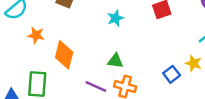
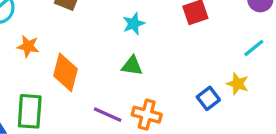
green triangle: (115, 61) -> (132, 66), moved

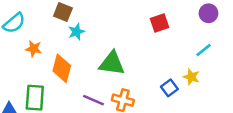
cyan star: (134, 24) -> (76, 32), moved
green triangle: (132, 66) -> (112, 63), size x1.6

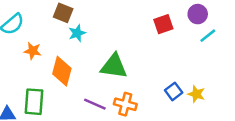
purple circle: (208, 13) -> (198, 14), moved
cyan line: (204, 50) -> (208, 36), moved
yellow star: (191, 77) -> (196, 94), moved

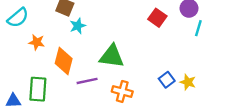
red square: (163, 24) -> (157, 18), turned -36
cyan line: (208, 36) -> (198, 28), turned -35
purple line: (95, 104) -> (87, 81), moved, turned -36

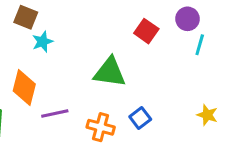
green triangle: (112, 56) -> (110, 72), moved
blue square: (167, 80) -> (140, 118), moved
yellow star: (188, 82) -> (207, 115), moved

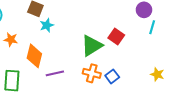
red square: (146, 31) -> (116, 36), moved
green triangle: (110, 72) -> (92, 46), turned -40
orange cross: (101, 127) -> (92, 73), moved

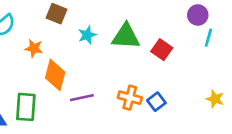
cyan star: (47, 25) -> (87, 35), moved
orange star: (11, 40) -> (34, 48), moved
green triangle: (92, 46) -> (126, 36), moved, turned 35

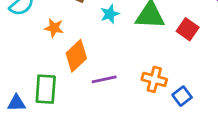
orange diamond: (55, 75) -> (76, 56), turned 32
blue square: (156, 102) -> (182, 96), moved

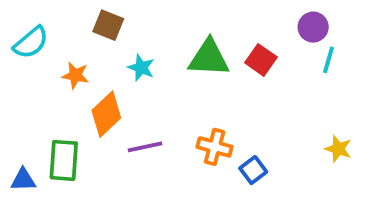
cyan star: (110, 14) -> (141, 68), moved, turned -30
red square: (188, 29) -> (261, 60), moved

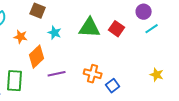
cyan line: (329, 60) -> (152, 29), turned 40

